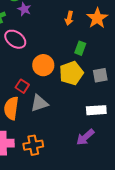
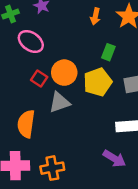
red square: (22, 86) -> (39, 79), moved
gray triangle: (39, 103) -> (59, 102), moved
purple arrow: (85, 137) -> (114, 158), turned -108

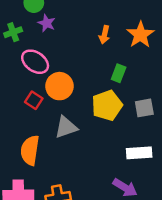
orange circle: (64, 73) -> (59, 86), moved
red square: (39, 79) -> (34, 100), moved

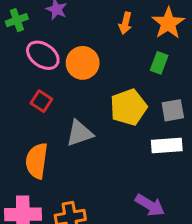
green rectangle: (119, 73) -> (159, 63), moved
orange circle: (59, 86) -> (83, 63), moved
white rectangle: (139, 153) -> (167, 145), moved

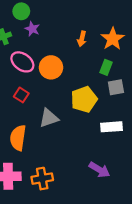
gray square: (173, 110) -> (116, 87), moved

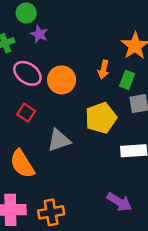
orange arrow: (82, 39) -> (104, 69), moved
orange semicircle: (18, 138) -> (22, 164), turned -40

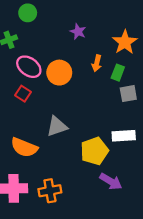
purple star: (39, 34) -> (78, 32), moved
red square: (26, 113) -> (23, 94), moved
yellow pentagon: (101, 118) -> (94, 151), moved
orange semicircle: (22, 164) -> (24, 147), turned -36

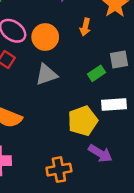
green rectangle: (118, 73) -> (96, 73), moved, turned 35
gray triangle: (57, 126) -> (46, 75), moved
orange cross: (50, 191) -> (59, 170), moved

